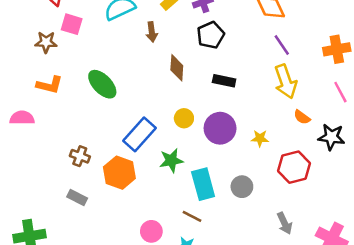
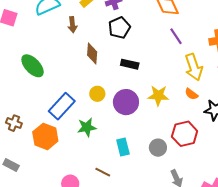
yellow arrow: (286, 81) -> (194, 67), moved
yellow star: (260, 138) -> (158, 96), moved, size x1.5
cyan rectangle: (203, 184) -> (123, 147), moved, size x0.7
gray circle: (242, 187) -> (158, 148), moved
gray rectangle: (77, 198) -> (11, 165), moved

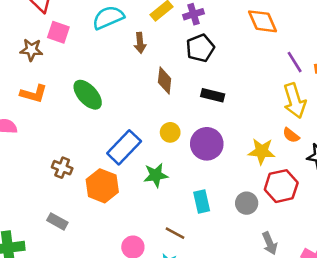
purple line: (176, 36) -> (295, 62), moved
yellow star: (158, 96) -> (262, 151), moved

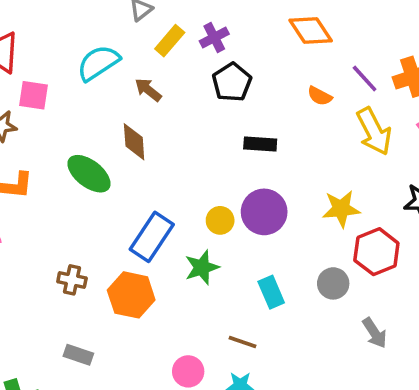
brown arrow: (140, 43) -> (148, 90), turned 144
brown diamond: (165, 80) -> (134, 142), moved
yellow circle: (170, 132) -> (220, 220), moved
orange semicircle: (291, 135) -> (320, 96), moved

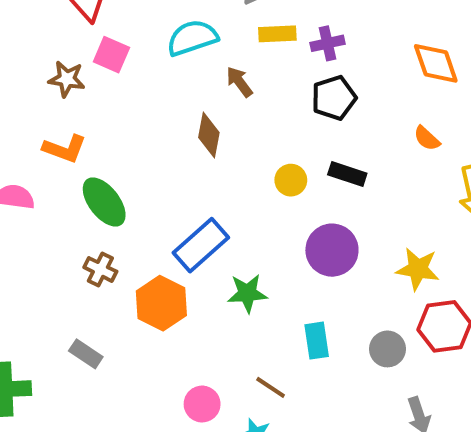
yellow rectangle: (170, 41) -> (277, 34), turned 32
green ellipse: (89, 174) -> (104, 202), moved
yellow circle: (220, 220) -> (291, 180), moved

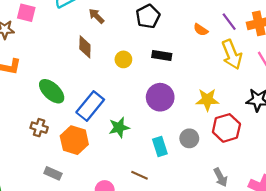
yellow circle: (291, 180) -> (123, 59), moved
green ellipse: (104, 202) -> (52, 91), moved
gray circle: (387, 349) -> (189, 138), moved
gray rectangle: (86, 354) -> (53, 173), moved

